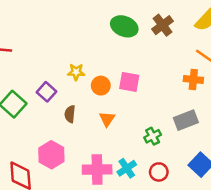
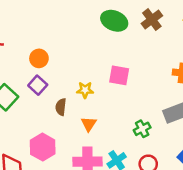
yellow star: (76, 72) -> (85, 90), moved
orange circle: (101, 86) -> (39, 58), moved
orange triangle: (107, 119) -> (89, 124), moved

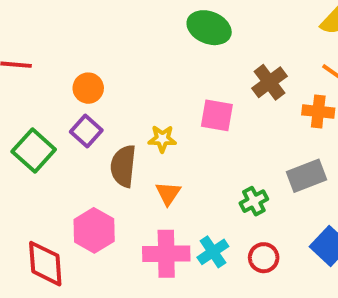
brown cross: (152, 20) -> (269, 82), moved
brown semicircle: (61, 107) -> (123, 166), size x1.5

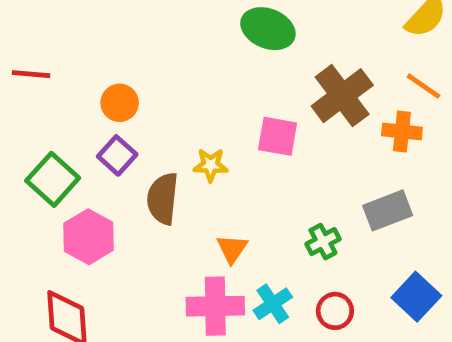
brown cross: (269, 82) -> (342, 96), size x1.4
orange triangle: (168, 193) -> (232, 249), moved
pink hexagon: (94, 230) -> (89, 237), moved

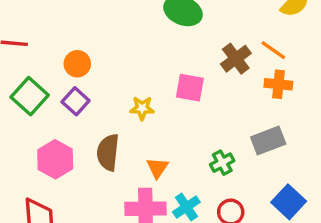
orange line: (423, 86) -> (273, 50), moved
brown cross: (342, 96) -> (236, 59), size x0.7
green square: (53, 179) -> (30, 96), moved
brown semicircle: (163, 198) -> (108, 152), moved

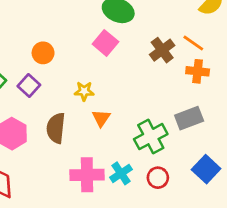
orange circle: (77, 64) -> (43, 53), moved
pink square: (190, 88) -> (105, 43), moved, turned 30
green cross: (222, 163) -> (151, 137), size x1.6
orange triangle: (157, 168) -> (101, 118), moved

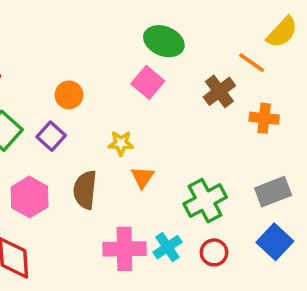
orange line: (193, 43) -> (252, 63), moved
gray rectangle: (189, 118) -> (273, 192), moved

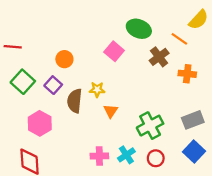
green ellipse: (164, 41) -> (139, 29), moved
brown semicircle: (85, 190) -> (75, 101), moved
pink cross: (124, 249) -> (99, 156), size x0.7

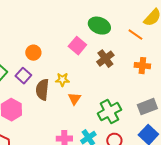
brown cross: (159, 57) -> (105, 59), moved

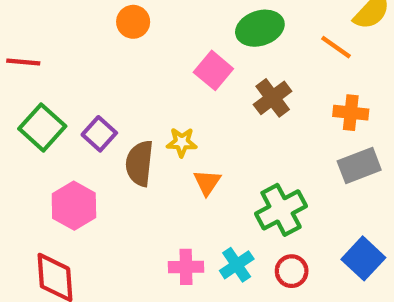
green ellipse: (99, 26) -> (260, 28), turned -40
orange circle: (33, 53) -> (133, 22), moved
gray rectangle: (147, 107) -> (359, 165), moved

